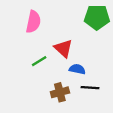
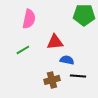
red triangle: (63, 48) -> (55, 42), turned -48
green line: (39, 61) -> (23, 50), moved

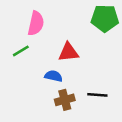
green line: (23, 50) -> (21, 51), moved
blue semicircle: (67, 60) -> (53, 76), moved

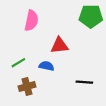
green line: (21, 51) -> (18, 63), moved
brown cross: (65, 100) -> (27, 86), moved

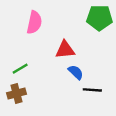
blue semicircle: (46, 66) -> (76, 72), moved, turned 32
brown cross: (27, 86) -> (17, 94), moved

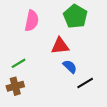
green pentagon: (99, 18) -> (75, 16), moved, turned 30
black line: (92, 90) -> (85, 83), turned -35

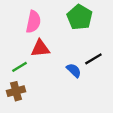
red triangle: (60, 46) -> (40, 48), moved
black line: (85, 83) -> (93, 59), moved

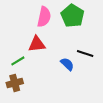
pink semicircle: (33, 22) -> (44, 17), moved
black line: (93, 59) -> (85, 54), turned 49

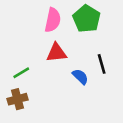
red triangle: (37, 44) -> (56, 53), moved
black line: (85, 54) -> (102, 64), turned 56

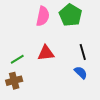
red triangle: (56, 53) -> (46, 53), moved
blue semicircle: (80, 77) -> (81, 73), moved

